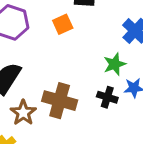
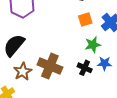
orange square: (63, 24) -> (85, 19), moved

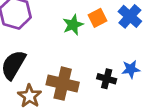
green star: (93, 45) -> (73, 25), moved

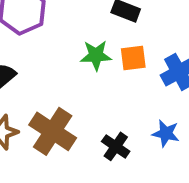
blue star: (131, 69) -> (166, 133), moved

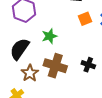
green star: (96, 55) -> (49, 36), moved

